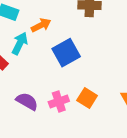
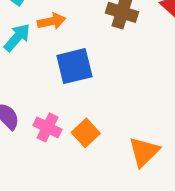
pink cross: (59, 101) -> (47, 127), turned 30

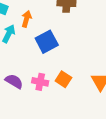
orange arrow: (52, 21) -> (26, 19), turned -49

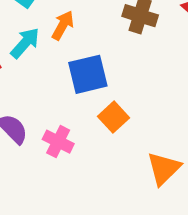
orange square: (63, 79) -> (114, 117), moved

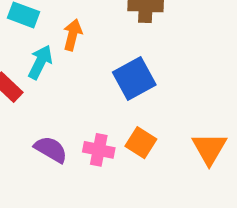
blue square: (88, 74) -> (134, 79), moved
orange square: (114, 117) -> (141, 143), moved

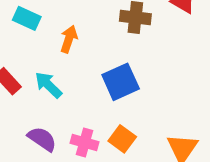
cyan arrow: (40, 62) -> (48, 85), moved, turned -76

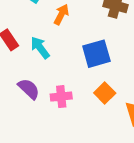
orange square: (122, 139) -> (105, 93), moved
pink cross: (84, 142) -> (61, 97), turned -30

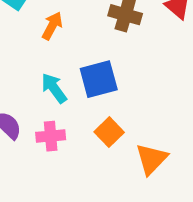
cyan arrow: (40, 48) -> (54, 88), moved

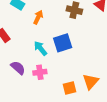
orange square: (109, 132) -> (69, 88), moved, turned 32

